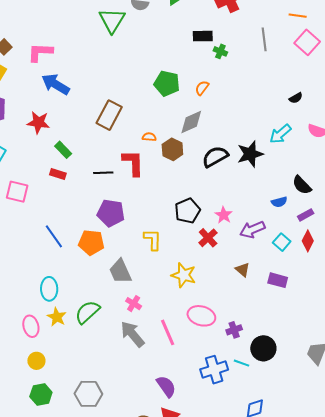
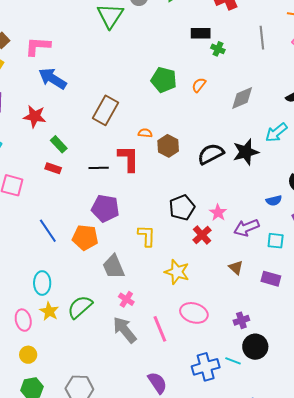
gray diamond: (191, 122) -> (242, 98), moved
cyan square: (282, 242) -> (276, 241), turned -36
purple cross: (234, 330) -> (241, 320), moved

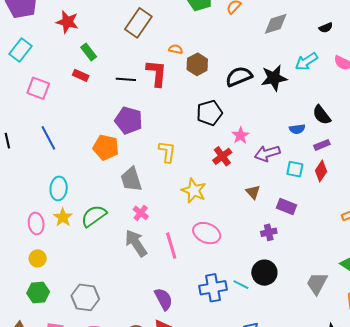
black pentagon: (182, 208) -> (209, 113), moved
blue line: (48, 231) -> (48, 138), moved
purple cross: (241, 320) -> (269, 232), moved

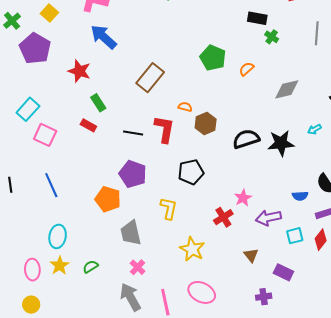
cyan rectangle: (20, 50) -> (28, 109), moved
cyan arrow: (306, 62) -> (314, 129), size x0.6
black pentagon: (209, 113) -> (191, 172), moved
cyan square: (295, 169) -> (295, 236), turned -30
green semicircle: (94, 216) -> (91, 267), size x0.6

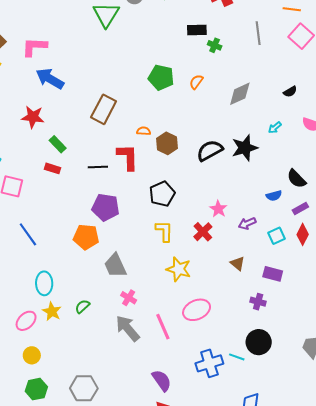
yellow L-shape: (169, 208) -> (164, 231), moved
purple arrow: (268, 218) -> (247, 223), size x0.7
pink ellipse: (32, 270) -> (26, 321), turned 60
pink ellipse: (202, 292) -> (197, 310), turned -40
purple cross: (264, 297) -> (258, 302), turned 35

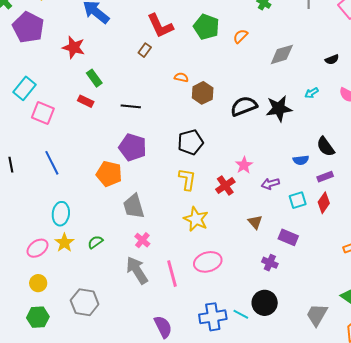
brown rectangle: (104, 109) -> (145, 50), size x0.5
red L-shape: (128, 157) -> (160, 26), moved, turned 148
gray hexagon: (84, 388) -> (85, 302), moved

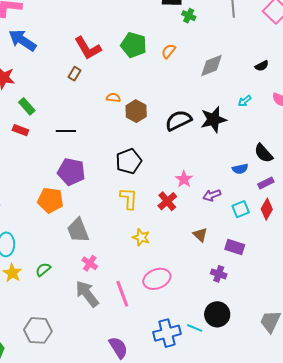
yellow star: (196, 219) -> (141, 237), size x0.7

